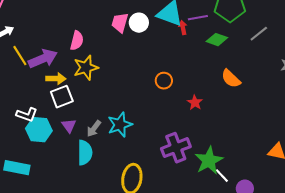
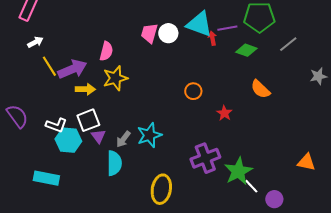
white square: (62, 97) -> (88, 120), moved

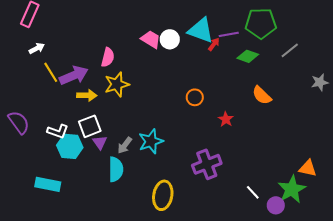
pink trapezoid: (149, 33) -> (151, 39), turned 105
red arrow: (212, 38) -> (214, 44), turned 48
green star: (238, 171) -> (292, 189), moved

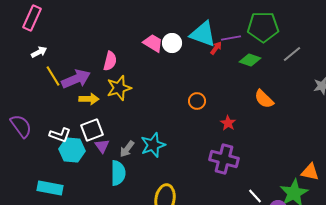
purple cross: (207, 164) -> (224, 159), moved, turned 36

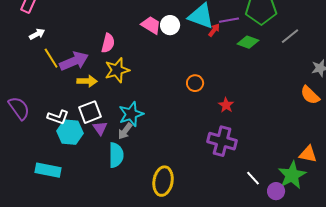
orange semicircle: (264, 99) -> (310, 95), moved
cyan star: (153, 145) -> (131, 114), moved

